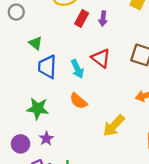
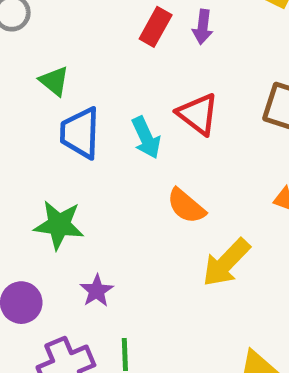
orange semicircle: (78, 101) -> (186, 206), moved
purple star: (46, 139) -> (97, 291), moved

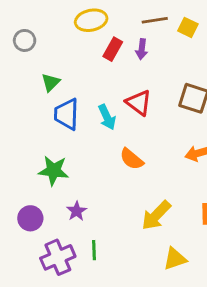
green triangle: (54, 81) -> (51, 82), turned 36
yellow arrow: (226, 263) -> (156, 215), moved

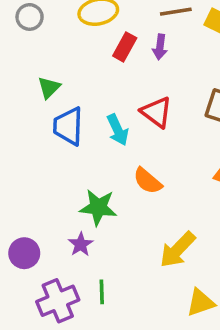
gray circle: (25, 40) -> (30, 17), moved
green star: (53, 171) -> (98, 207), moved

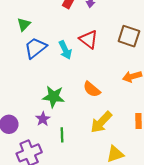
blue trapezoid: (68, 126) -> (35, 48), turned 50
orange semicircle: (148, 181) -> (92, 89), moved
green line: (102, 292) -> (62, 135), moved

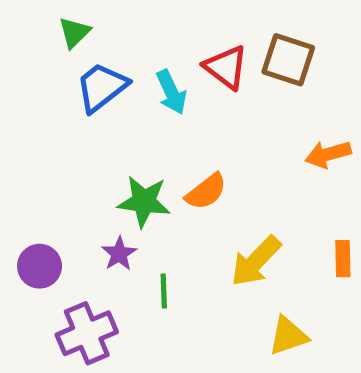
brown square: (129, 36) -> (288, 60), moved
orange semicircle: (92, 89) -> (206, 192), moved, turned -78

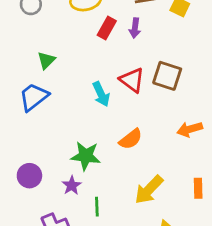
blue trapezoid: (102, 87) -> (34, 97), moved
orange semicircle: (206, 192) -> (131, 139), moved
purple circle: (40, 266) -> (29, 176), moved

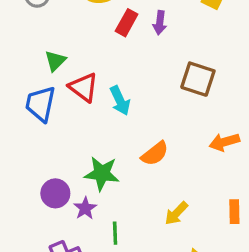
red triangle: (132, 80) -> (84, 87), moved
blue trapezoid: (34, 97) -> (40, 104), turned -40
purple circle: (29, 176) -> (55, 193), moved
yellow arrow: (149, 190) -> (176, 213), size x0.7

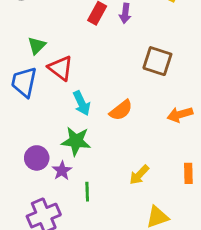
cyan arrow: (120, 101) -> (82, 103), moved
orange semicircle: (155, 154) -> (121, 110), moved

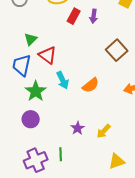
brown square: (157, 61) -> (117, 50), turned 30
green star: (76, 141) -> (36, 91), moved, turned 30
purple star: (62, 171) -> (78, 128), moved
green line: (87, 192) -> (61, 154), moved

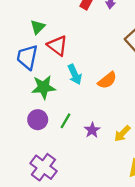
green star: (36, 91) -> (43, 87), turned 30
green line: (61, 154) -> (65, 121), moved, turned 32
purple cross: (36, 160) -> (43, 167), turned -30

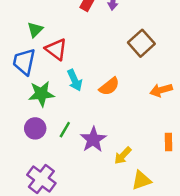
purple star: (92, 130) -> (93, 140), size x1.5
yellow arrow: (122, 134) -> (123, 156), moved

